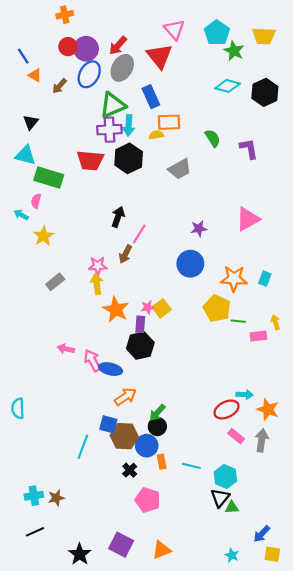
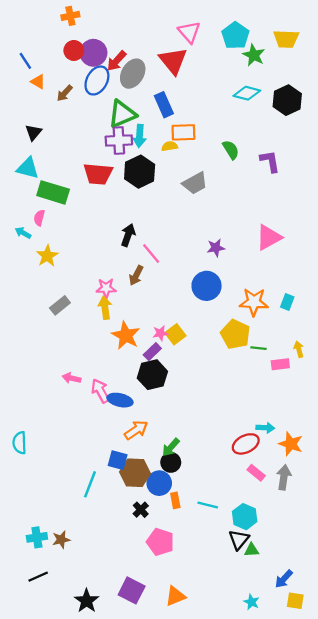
red arrow: (118, 46) -> (117, 61), moved
pink line: (139, 234) -> (151, 254), turned -72
purple rectangle: (140, 324) -> (152, 352), turned 42

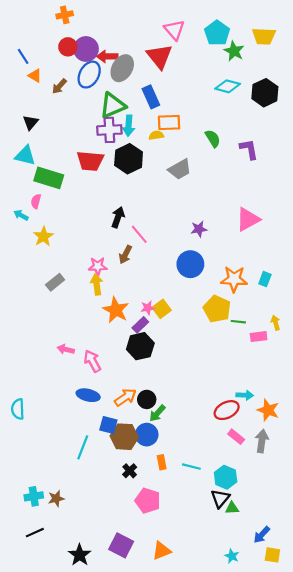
red arrow: (117, 61) -> (107, 56), turned 48
blue ellipse: (120, 400) -> (88, 395), moved
black circle: (171, 462) -> (147, 399), moved
blue circle: (159, 483) -> (147, 435), moved

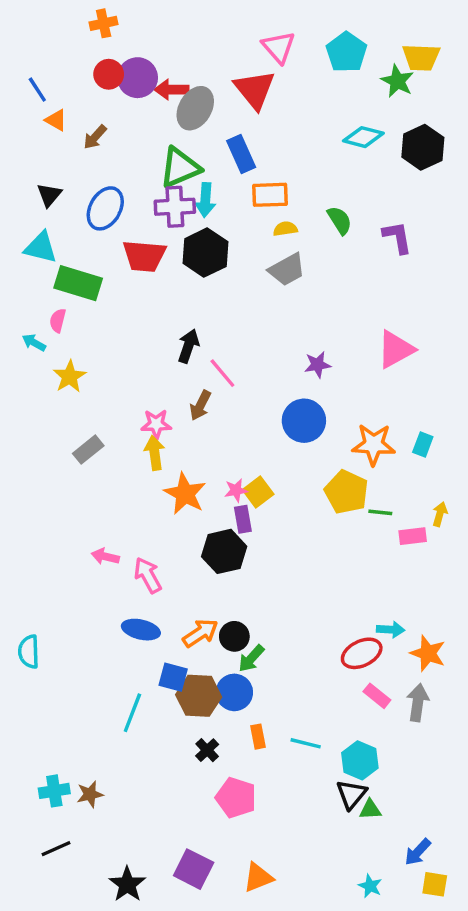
green star: (234, 51) -> (397, 81), moved
blue ellipse: (89, 75) -> (105, 208), moved
yellow semicircle: (156, 135) -> (285, 229), moved
yellow arrow: (276, 323) -> (440, 514), turned 32
purple rectangle: (140, 325) -> (243, 519), moved, turned -56

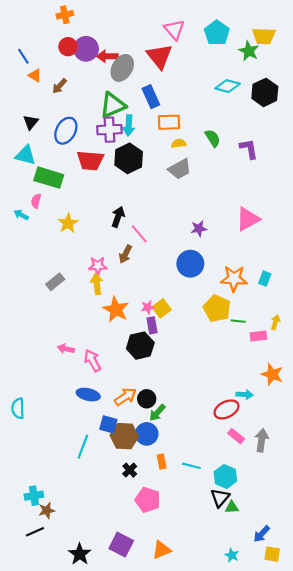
yellow star: (70, 377) -> (68, 223), moved
orange star: (428, 653) -> (272, 374), moved
brown star: (90, 794) -> (47, 510), moved

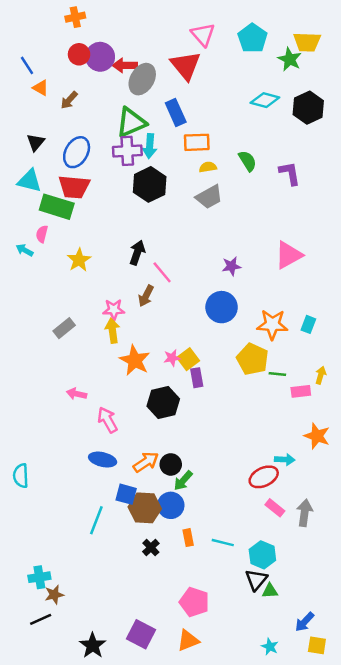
red trapezoid: (90, 161) -> (74, 187), moved
purple rectangle: (152, 325) -> (197, 378), moved
pink arrow: (66, 349) -> (77, 394), moved
pink pentagon: (148, 500) -> (194, 602), moved

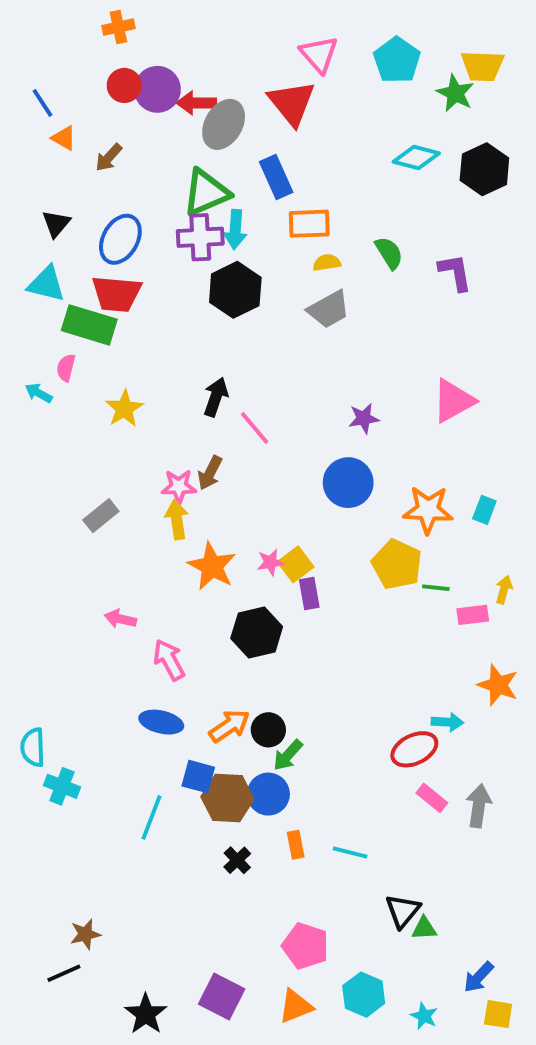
brown arrow: (146, 296) -> (210, 473), moved
cyan hexagon: (262, 555) -> (364, 995), moved
cyan cross: (39, 577) -> (62, 786), moved, turned 30

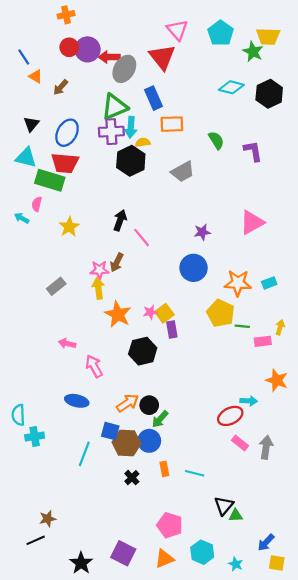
yellow semicircle: (327, 263) -> (143, 142), moved
cyan rectangle: (484, 510) -> (269, 283), turned 48
blue ellipse: (161, 722) -> (77, 401), moved
cyan cross: (62, 786) -> (35, 437), turned -30

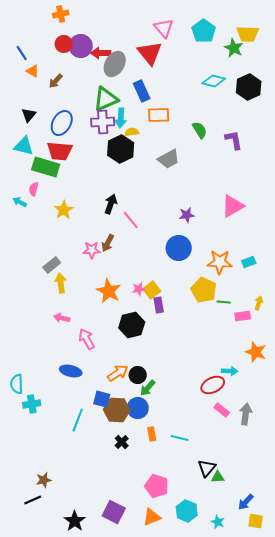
yellow arrow: (98, 288) -> (61, 283), moved

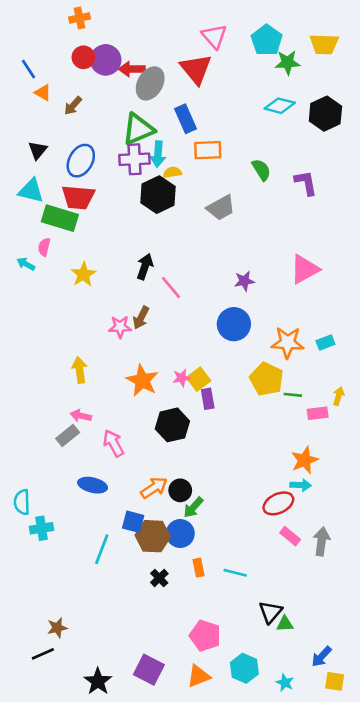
green star: (234, 48) -> (288, 62), moved, turned -30
gray rectangle: (52, 265) -> (68, 435), moved
orange star: (256, 352) -> (305, 460), moved, turned 30

